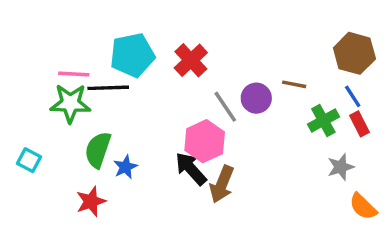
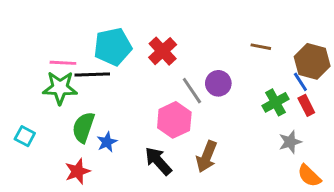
brown hexagon: (354, 53) -> (312, 61), moved
brown line: (294, 84) -> (261, 47), moved
black arrow: (191, 169) -> (158, 161), moved
brown arrow: (222, 184) -> (207, 157), moved

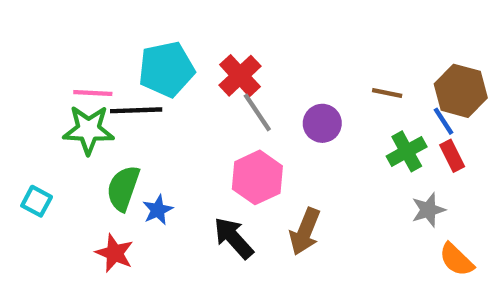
brown line: (261, 47) -> (387, 93), moved
gray line: (192, 91) -> (257, 112), moved
red star: (78, 171) -> (114, 253), turned -30

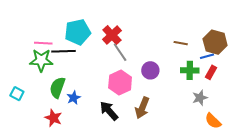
blue line: (443, 121) -> (207, 56), turned -72
purple circle: (322, 123) -> (150, 70), moved
green cross: (407, 151) -> (190, 70), turned 30
red rectangle: (452, 156) -> (211, 72), turned 56

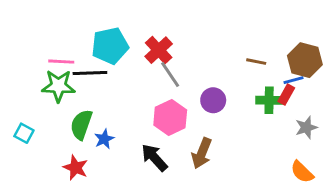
red rectangle: (211, 72) -> (286, 95), moved
gray star: (200, 98) -> (306, 127), moved

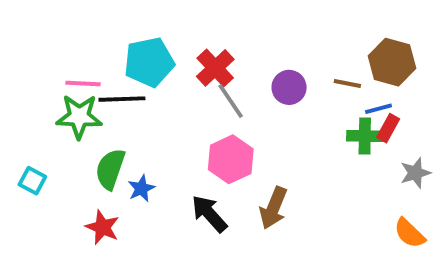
brown hexagon: (305, 60) -> (392, 62), moved
blue line: (293, 80) -> (378, 109), moved
purple circle: (213, 100) -> (289, 87), moved

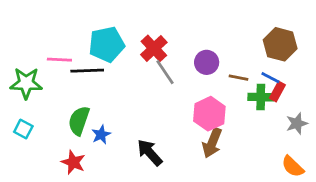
brown line: (347, 84) -> (239, 78), moved
blue line: (378, 109) -> (270, 78), turned 42
green star: (79, 117) -> (26, 83), moved
pink hexagon: (231, 159) -> (209, 114), moved
brown arrow: (273, 208) -> (212, 143), moved

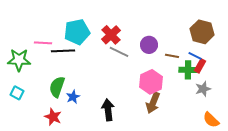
gray line: (165, 72) -> (119, 52), turned -30
gray star: (297, 123) -> (203, 89), moved
black arrow: (150, 153) -> (108, 110), turned 35

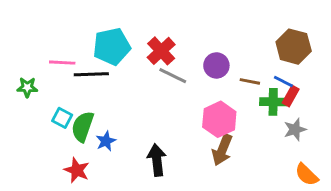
green star: (19, 60) -> (27, 87), size x0.6
cyan square: (17, 93) -> (62, 118), moved

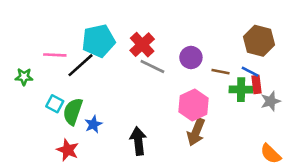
black line: (91, 74) -> (80, 65), turned -40
red rectangle: (291, 96) -> (256, 84), turned -36
gray star: (295, 129) -> (271, 101), moved

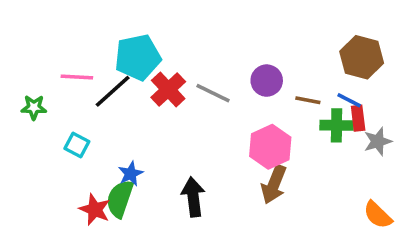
red cross: (142, 45) -> (168, 89), moved
green semicircle: (73, 111) -> (120, 199), moved

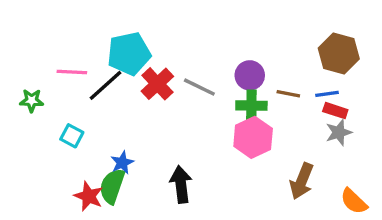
blue line: (349, 100) -> (327, 94), turned -35
red rectangle: (358, 118) -> (335, 111), turned -65
green cross: (337, 125) -> (251, 106), moved
gray star: (378, 141) -> (339, 132), moved
brown arrow: (274, 184) -> (302, 181), moved

